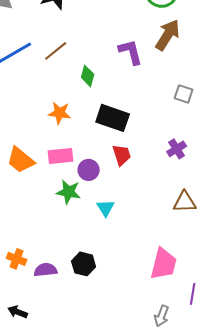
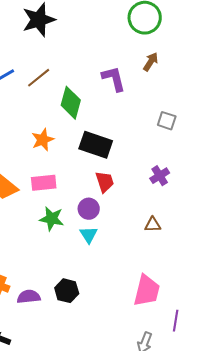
brown arrow: (168, 35) -> (151, 62), size x0.6
green diamond: (88, 76) -> (71, 103), size x1.5
orange star: (60, 113) -> (43, 140), turned -30
purple circle: (89, 170) -> (89, 209), moved
brown triangle: (185, 202) -> (153, 225), moved, size x0.7

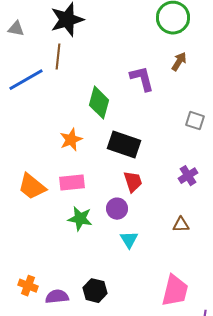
brown line: (39, 78) -> (58, 57), moved, turned -45
cyan triangle: (89, 235) -> (129, 240), moved

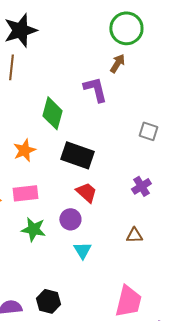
brown arrow: (179, 62) -> (117, 63), moved
red trapezoid: (133, 182) -> (86, 192), turned -30

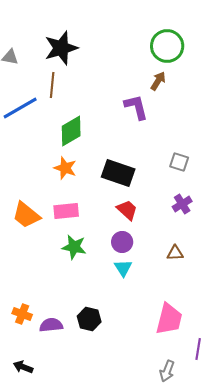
green diamond: (52, 113) -> (71, 131), moved, turned 44
gray square: (148, 131) -> (179, 162), moved
orange star: (24, 150) -> (65, 168), turned -30
purple circle: (70, 219) -> (122, 242), moved

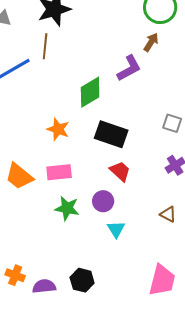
purple L-shape: (136, 107) -> (129, 68), turned 76
green diamond: (71, 131) -> (90, 92), moved
purple circle: (122, 242) -> (103, 201), moved
brown triangle: (175, 253) -> (168, 214), turned 30

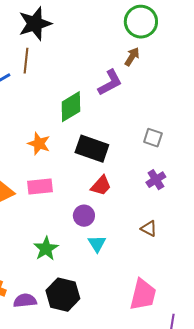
red trapezoid: (120, 171) -> (101, 186), turned 90
green star: (67, 208) -> (46, 249), moved, turned 30
black hexagon: (82, 280) -> (63, 295), size x1.4

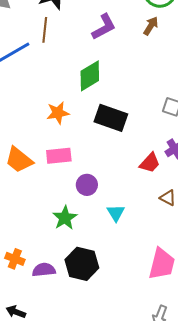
purple L-shape: (110, 83) -> (104, 27), moved
orange star: (39, 144) -> (58, 113), turned -30
red trapezoid: (101, 186) -> (150, 163), moved
purple circle: (84, 216) -> (87, 185), moved

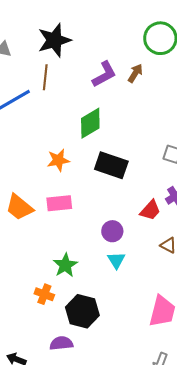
brown arrow: (151, 26) -> (135, 73), moved
purple circle: (87, 185) -> (112, 231), moved
orange cross: (15, 259) -> (44, 294), moved
purple semicircle: (44, 270) -> (61, 343), moved

